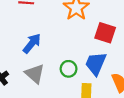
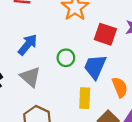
green circle: (69, 69) -> (66, 58), moved

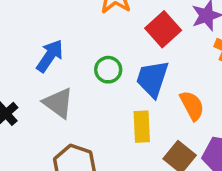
red square: (105, 34) -> (163, 29), turned 35

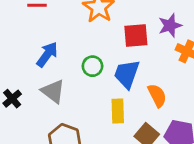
red square: (163, 29) -> (136, 36), turned 36

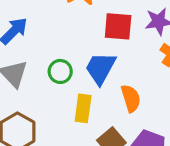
green circle: (92, 66) -> (60, 71), moved

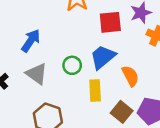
blue trapezoid: (100, 68) -> (103, 57), turned 32

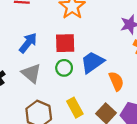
red square: (110, 22) -> (65, 43), moved
yellow rectangle: (95, 91) -> (75, 108), moved, turned -30

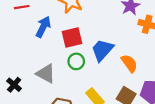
blue arrow: (28, 43) -> (43, 27), moved

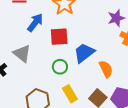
green circle: (76, 61) -> (60, 67), moved
gray triangle: (46, 74) -> (22, 54), moved

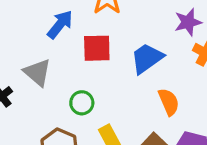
blue trapezoid: (84, 53) -> (147, 58), moved
green circle: (60, 67) -> (82, 103), moved

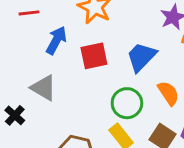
green circle: (82, 103) -> (127, 103), moved, size x1.4

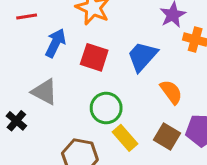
red square: (94, 56) -> (94, 57), turned 32
green circle: (127, 103) -> (106, 108), moved

